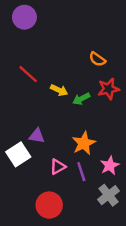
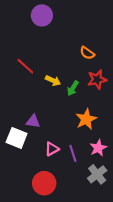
purple circle: (24, 17) -> (42, 15), moved
green arrow: (81, 99) -> (73, 88), turned -32
orange star: (84, 143) -> (86, 119), moved
white square: (18, 154) -> (17, 138), turned -35

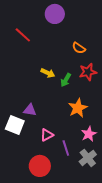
purple circle: (42, 15) -> (55, 14), moved
red line: (25, 66) -> (23, 35), moved
purple line: (73, 153) -> (66, 148), moved

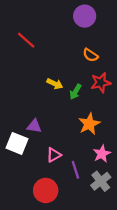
purple circle: (55, 14) -> (85, 16), moved

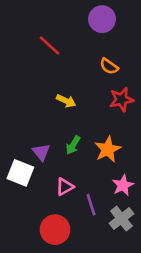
red line: (26, 40) -> (49, 45), moved
green arrow: (75, 92) -> (73, 145), moved
purple triangle: (34, 126) -> (41, 152), turned 42

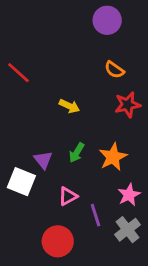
red line: (49, 45) -> (18, 73), moved

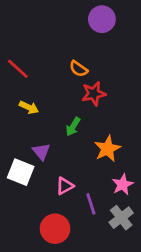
orange semicircle: (114, 70) -> (78, 69), moved
red star: (128, 105) -> (94, 94), moved
yellow arrow: (69, 106) -> (29, 107), moved
green arrow: (77, 153) -> (73, 127), moved

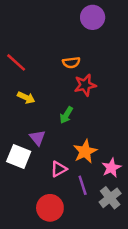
orange semicircle: (78, 69) -> (71, 62), turned -42
orange star: (107, 149) -> (85, 151), moved

